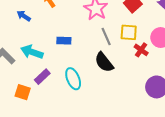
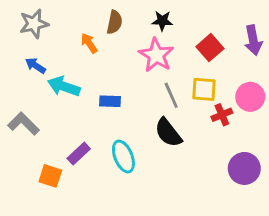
blue arrow: (24, 16) -> (35, 66), moved
red cross: (141, 50) -> (222, 115), turned 32
cyan arrow: (32, 52) -> (64, 86), moved

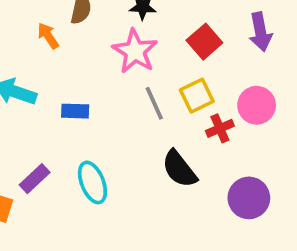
yellow square: (204, 89) -> (197, 96), turned -30
black semicircle: (168, 133) -> (179, 169), moved

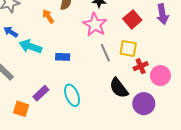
yellow square: (197, 96) -> (128, 49), turned 36
pink circle: (257, 105) -> (160, 76), moved
purple circle: (249, 198) -> (144, 104), moved

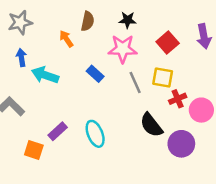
pink star: (95, 25) -> (123, 49), turned -30
blue arrow: (11, 32) -> (21, 58), turned 48
blue rectangle: (63, 57) -> (95, 74), moved, turned 40

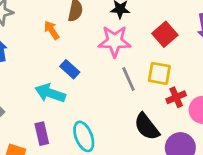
blue rectangle: (95, 74) -> (70, 69), moved
cyan arrow: (45, 75) -> (50, 93), moved
purple rectangle: (58, 131) -> (42, 134), turned -60

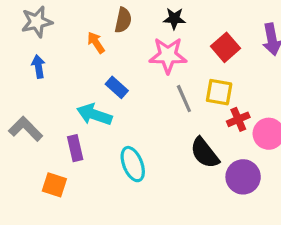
purple rectangle: (42, 134) -> (75, 148), moved

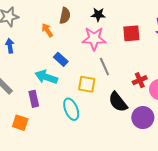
red square: (225, 47) -> (131, 33), turned 36
yellow square: (219, 92) -> (87, 84), moved

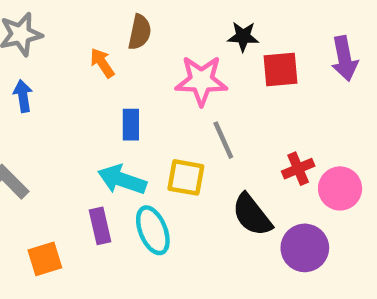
black star: (98, 15) -> (243, 37), moved
blue rectangle: (61, 59) -> (131, 125), turned 48
cyan arrow: (46, 77) -> (122, 180), moved
purple rectangle: (34, 99) -> (100, 226), moved
orange square: (20, 123) -> (45, 259), turned -35

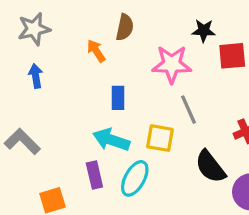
cyan ellipse: (153, 230) -> (135, 178), turned 51

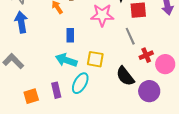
blue arrow: (36, 76) -> (21, 22), size x1.5
gray line: (189, 110) -> (130, 36), moved
purple rectangle: (94, 175) -> (56, 90), moved

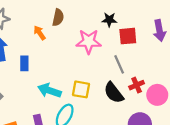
blue rectangle: (70, 35) -> (24, 63), moved
black semicircle: (125, 76) -> (114, 93), moved

